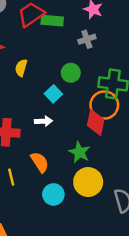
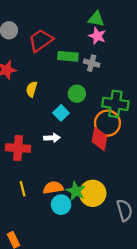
green rectangle: (52, 21) -> (68, 56), moved
gray cross: (87, 39) -> (92, 63), turned 35
green star: (79, 152) -> (76, 191), moved
orange semicircle: (40, 162) -> (53, 188), moved, turned -66

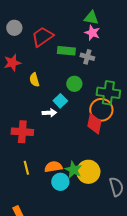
yellow semicircle: (32, 89) -> (34, 80), turned -32
white arrow: (52, 138) -> (49, 113), moved

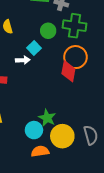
green cross: (108, 93) -> (74, 26), moved
orange semicircle: (53, 167) -> (40, 151), moved
yellow circle: (88, 172) -> (62, 136), moved

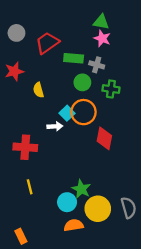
green cross: (74, 26) -> (111, 89), size x0.7
green circle: (48, 31) -> (82, 82), moved
orange circle: (75, 57) -> (83, 112), moved

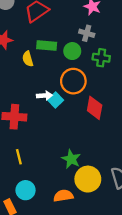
green rectangle: (74, 58) -> (47, 45), moved
cyan square: (67, 113) -> (56, 100), moved
cyan circle: (67, 202) -> (26, 190), moved

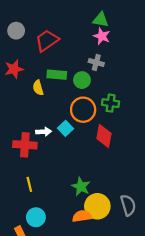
green cross: (101, 58) -> (111, 103), moved
white arrow: (44, 96) -> (44, 132), moved
orange semicircle: (63, 196) -> (82, 216), moved

